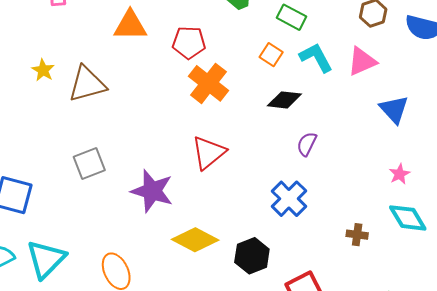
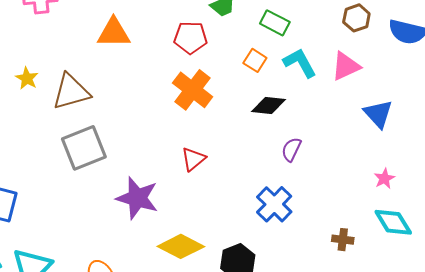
red pentagon: (189, 43) -> (190, 38), moved
red triangle: (209, 153) -> (193, 159), size x0.7
gray square: (89, 163) -> (84, 148), moved, size x1.4

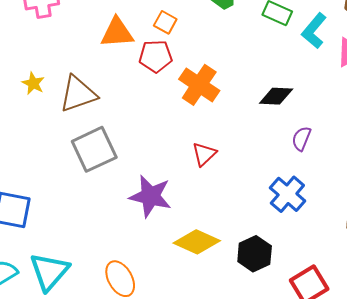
red pentagon: (190, 38) -> (156, 56), moved
orange square: (255, 60) -> (165, 22), moved
cyan L-shape: (300, 63) -> (314, 31), moved, turned -108

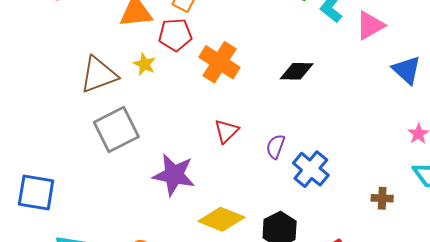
yellow star: (33, 83) -> (145, 64), moved
purple semicircle: (301, 139) -> (276, 147), moved

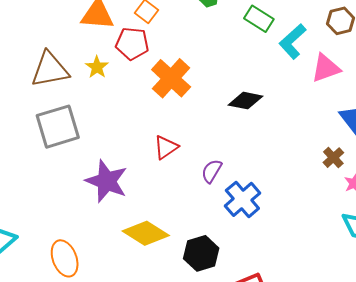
brown cross: (382, 198) -> (333, 158), moved, turned 35

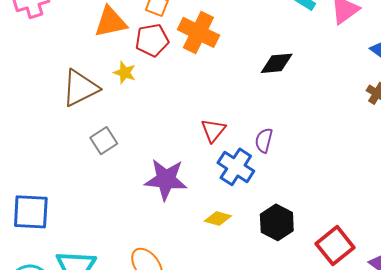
orange cross: (171, 78) -> (198, 32), moved
gray square: (58, 127) -> (104, 141), size x0.6
blue cross: (242, 199) -> (236, 167), moved
yellow diamond: (146, 233) -> (218, 218), size x0.6

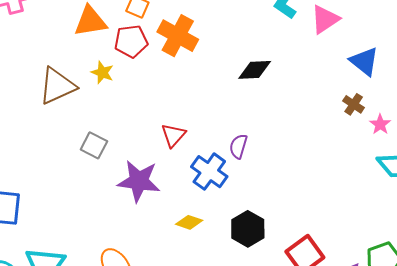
red triangle: (213, 130) -> (173, 135), moved
gray square: (104, 141) -> (94, 145), moved, turned -32

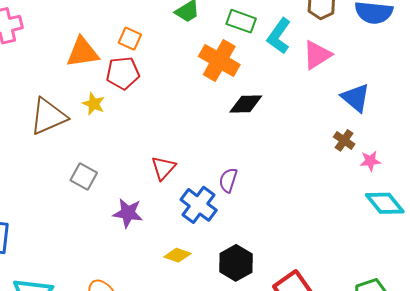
orange cross: (178, 36) -> (219, 60), moved
pink star: (380, 124) -> (370, 161), turned 30
purple star: (139, 181) -> (128, 213), size x0.7

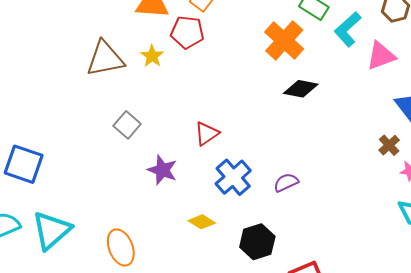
purple semicircle: (228, 180) -> (286, 183), moved, turned 35

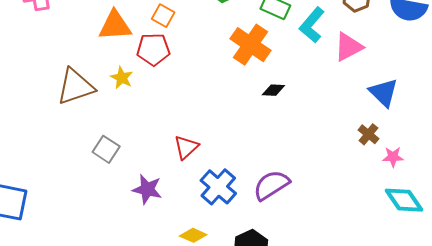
black diamond: (301, 89) -> (273, 90), size x0.7
purple semicircle: (286, 183) -> (271, 185), size x1.5

